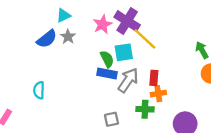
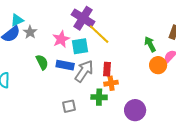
cyan triangle: (63, 15) -> (17, 20), moved
pink star: (103, 24) -> (61, 39), moved
green semicircle: (107, 59) -> (42, 62), moved

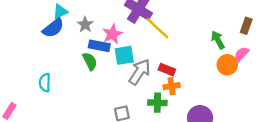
gray star: (30, 32) -> (85, 25), moved
cyan square: (80, 46) -> (124, 55), moved
blue rectangle: (65, 65) -> (99, 46), moved
red rectangle: (107, 69) -> (167, 70), turned -72

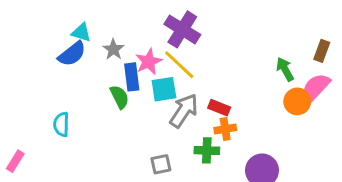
cyan triangle: (60, 12) -> (81, 32), turned 42
yellow line: (157, 28) -> (179, 65), moved
blue rectangle: (99, 46) -> (132, 77), turned 72
pink semicircle: (241, 54) -> (316, 88), size x1.5

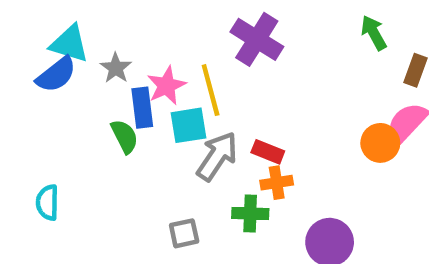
purple cross: (182, 29) -> (257, 39), moved
cyan triangle: (81, 32) -> (69, 44), size x1.4
yellow line: (179, 65) -> (211, 90), turned 32
green arrow: (285, 69) -> (374, 33), moved
cyan semicircle: (61, 124) -> (47, 202), moved

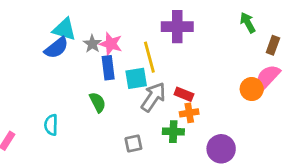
purple cross: (257, 39) -> (177, 27), turned -32
pink star: (166, 86) -> (111, 44), moved, turned -30
green semicircle: (125, 136) -> (98, 102), moved

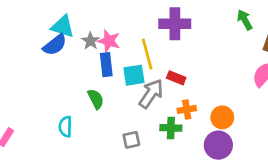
orange circle: (252, 89) -> (222, 117), moved
red rectangle: (184, 94) -> (176, 78), moved
cyan semicircle: (51, 125) -> (65, 127), moved

